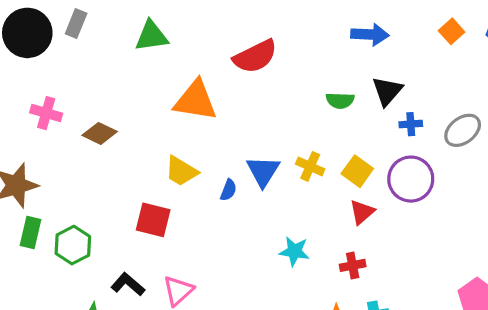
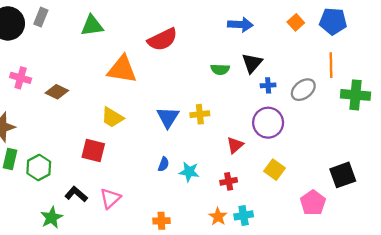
yellow cross: (310, 166) -> (200, 114), turned -30
yellow square: (357, 171) -> (274, 170), moved
blue semicircle: (228, 190) -> (164, 164), moved

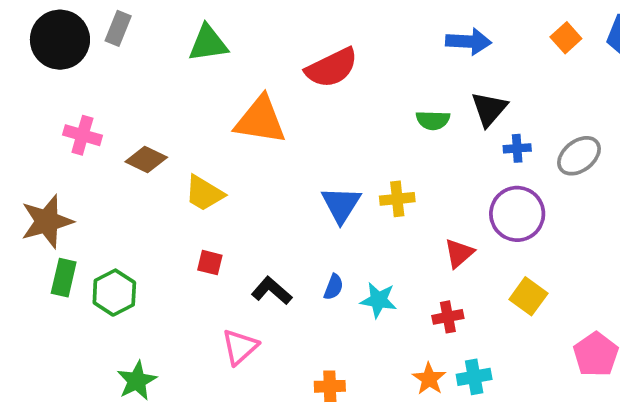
yellow trapezoid: (112, 117) -> (204, 193), moved
red square: (93, 150) -> (210, 263), size x0.6
black L-shape: (76, 194) -> (272, 291), moved

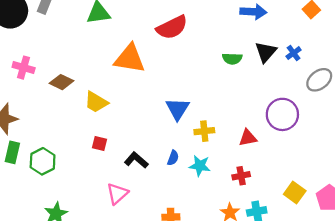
blue cross: (517, 148) -> (294, 53), moved, turned -32
yellow cross: (397, 199) -> (204, 131), moved
red triangle: (459, 253) -> (248, 138), turned 30
yellow square: (528, 296) -> (295, 192), moved

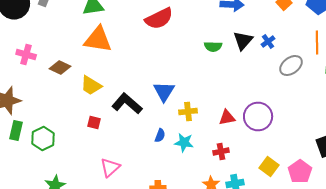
orange triangle: (130, 59) -> (98, 40), moved
purple circle: (282, 114) -> (258, 116), moved
black L-shape: (136, 160) -> (127, 104), moved, size x1.4

